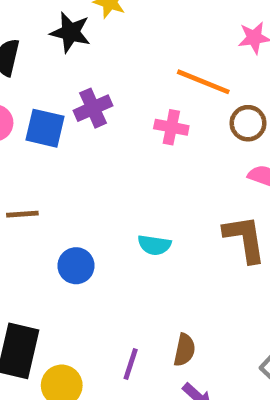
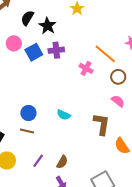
black star: (70, 32) -> (48, 26), moved
blue square: (45, 128) -> (34, 52), turned 30
brown line: (22, 214) -> (27, 131), moved

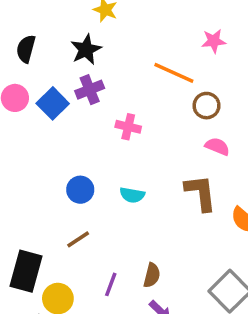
black star: (48, 26) -> (86, 50), moved, turned 30
pink cross: (86, 68) -> (128, 127), moved
blue circle: (28, 113) -> (80, 190), moved
brown line: (27, 131) -> (78, 239), turned -32

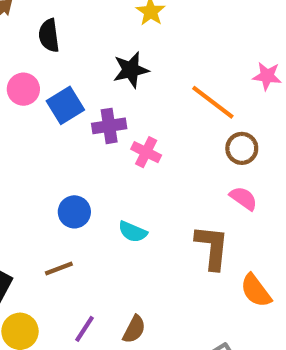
black semicircle: (26, 49) -> (49, 36), turned -36
black star: (86, 50) -> (131, 70), moved
purple cross: (90, 90) -> (109, 126), moved

